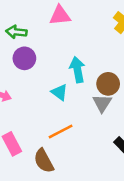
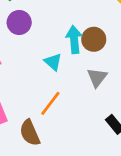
brown circle: (108, 84) -> (94, 39), moved
orange line: (61, 131) -> (50, 103), turned -30

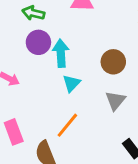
cyan arrow: (74, 40) -> (61, 53), moved
cyan triangle: (53, 62) -> (71, 83), turned 30

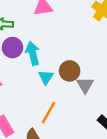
brown circle: (113, 62) -> (70, 71), moved

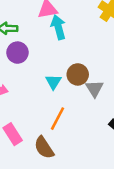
cyan arrow: (33, 53) -> (58, 27), moved

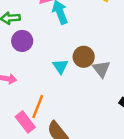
orange line: (58, 119) -> (38, 107), moved

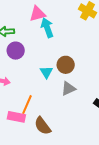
gray triangle: (101, 69) -> (68, 89), moved, turned 42
pink rectangle: (25, 122) -> (16, 117), turned -42

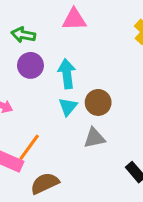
cyan arrow: (47, 28) -> (67, 74), moved
brown semicircle: (43, 126) -> (45, 183), turned 90

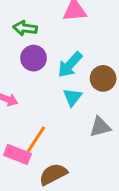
cyan arrow: (67, 74) -> (70, 65), turned -128
brown circle: (98, 102) -> (103, 78), moved

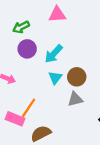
green arrow: (25, 28) -> (21, 27), turned -35
brown circle: (103, 78) -> (77, 77), moved

